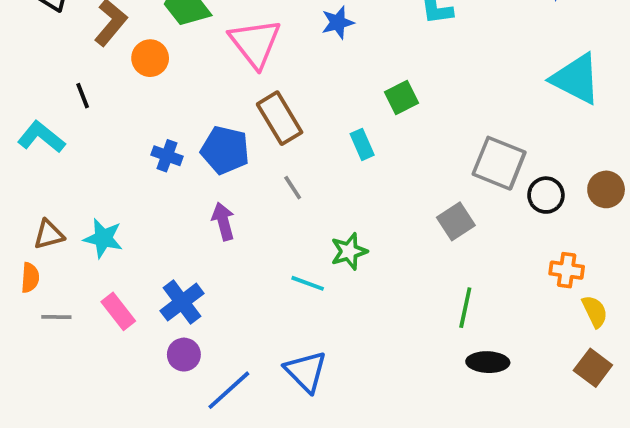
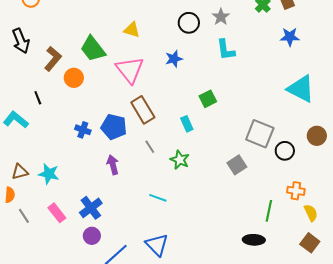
brown circle: (606, 189) -> (317, 136), moved
green star: (349, 251) -> (180, 160), moved, turned -30
green line: (465, 308) -> (269, 211), moved
gray line: (56, 317) -> (24, 216), turned 56

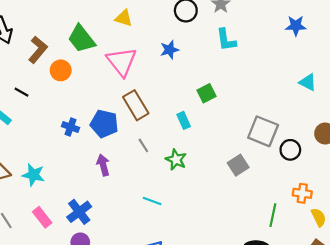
cyan triangle: (301, 89) -> (308, 82), size x0.6
black line: (38, 98) -> (21, 92), turned -40

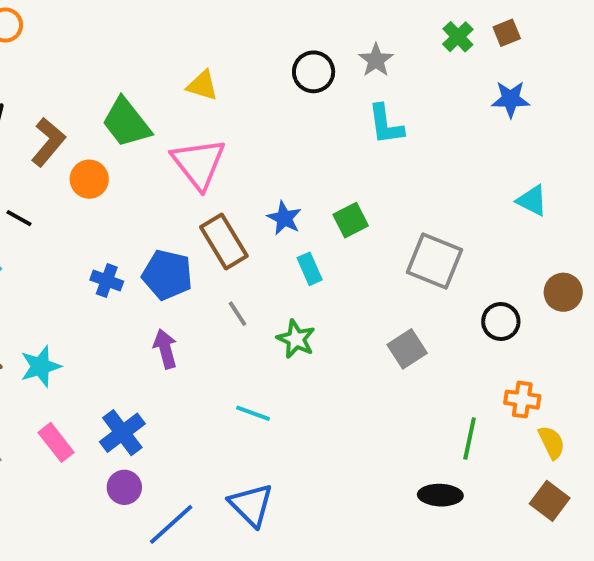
blue star: (170, 50) -> (284, 218), moved, turned -30
gray square: (263, 131) -> (434, 261), moved
cyan star: (33, 175) -> (40, 366), turned -30

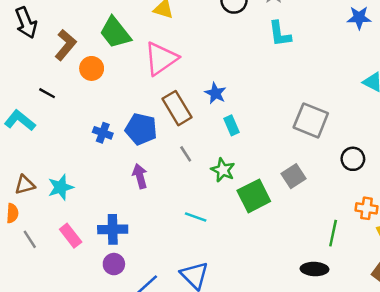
pink triangle: (198, 164) -> (161, 59), turned 33
green square: (351, 220) -> (254, 196), moved, size x1.5
blue cross: (122, 433) -> (113, 229), turned 36

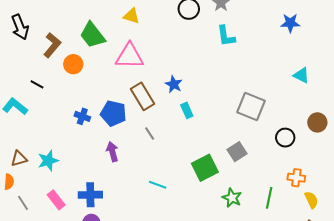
pink triangle: (161, 59) -> (130, 56), turned 36
green star: (223, 170) -> (232, 198), moved

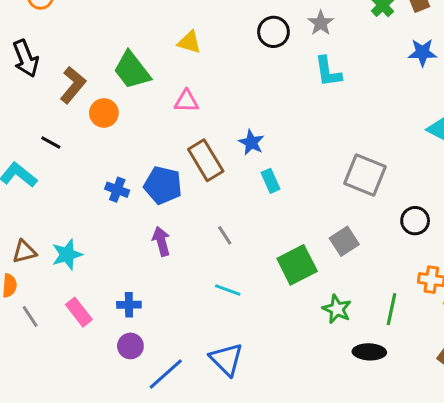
pink triangle: (130, 56) -> (186, 101), size x0.6
gray line: (150, 134) -> (225, 235), moved
blue cross: (90, 195) -> (129, 305), size x0.7

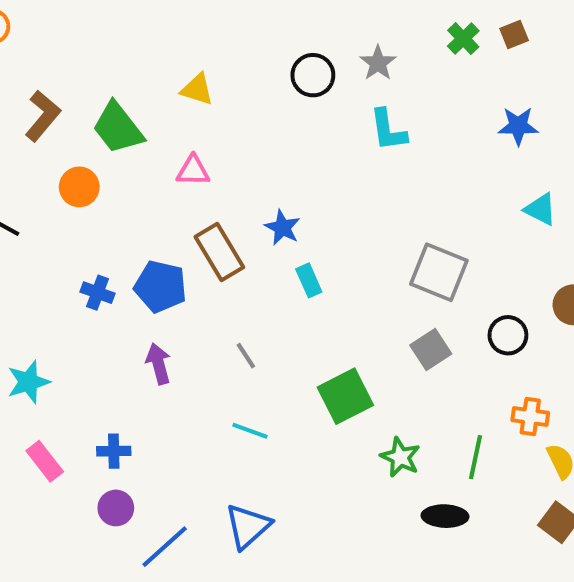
blue star: (422, 53) -> (518, 126), moved
brown L-shape: (73, 85) -> (43, 116), moved
gray square: (344, 241) -> (431, 349), moved
blue triangle: (226, 359) -> (248, 526), turned 33

